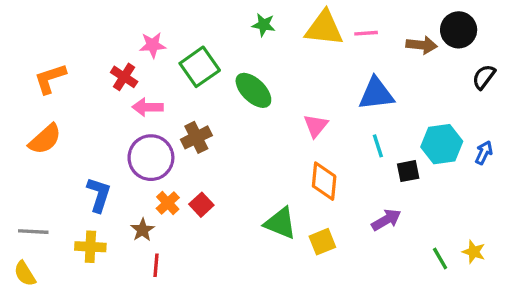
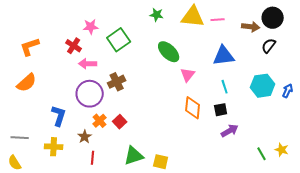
black semicircle: (484, 77) -> (269, 46), moved
green ellipse: (253, 90) -> (169, 52), moved
black square: (408, 171) -> (221, 110), moved
green triangle: (280, 223) -> (134, 156), moved, turned -40
yellow square: (322, 242) -> (161, 162), moved, turned 35

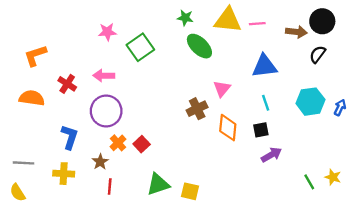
red cross: (74, 46) -> (67, 84), moved
green ellipse: (169, 52) -> (199, 46), moved
brown cross: (117, 82) -> (197, 109), moved
orange semicircle: (27, 83) -> (32, 98), turned -130

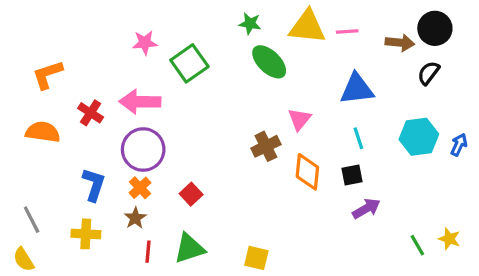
pink arrow: (104, 76) -> (140, 102), size x1.4
orange cross: (118, 143) -> (140, 188), moved
gray line: (23, 163) -> (32, 220), turned 60
green triangle: (158, 184) -> (189, 248), moved

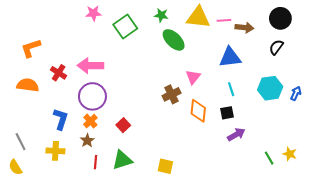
pink star: (145, 43) -> (93, 13), moved
brown arrow: (400, 43) -> (244, 28), moved
green square: (189, 63) -> (125, 27), moved

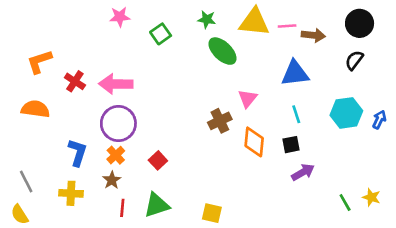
green square: (125, 27) -> (161, 34), size x0.7
red cross: (59, 73) -> (75, 81), moved

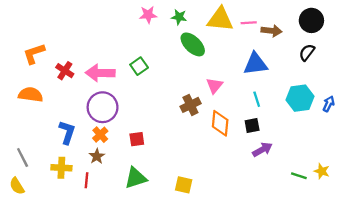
pink star: (120, 17) -> (148, 15), moved
green square: (161, 34) -> (139, 66), moved
red square: (158, 160) -> (137, 139), turned 35
green line: (345, 203) -> (299, 176), turned -42
red line: (122, 208) -> (87, 180), moved

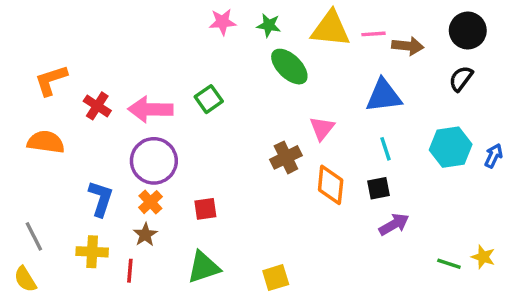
yellow square: (184, 185) -> (276, 278), turned -30

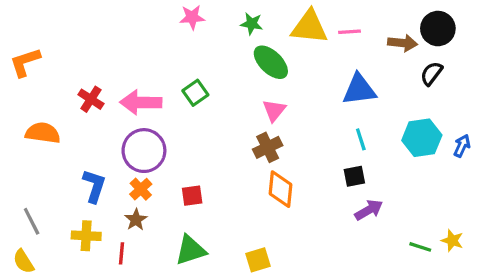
pink star: (222, 22) -> (192, 17), moved
brown arrow: (408, 46) -> (403, 43), moved
orange L-shape: (51, 80) -> (25, 62), moved
pink triangle: (322, 128) -> (274, 110), moved
orange diamond: (331, 185) -> (280, 189), moved

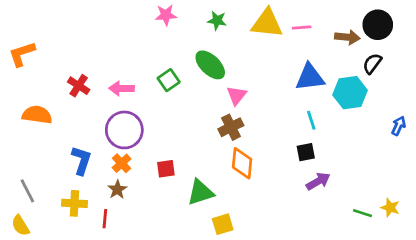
green ellipse: (271, 62) -> (210, 65), moved
pink arrow: (141, 102) -> (122, 88), size x0.7
cyan hexagon: (422, 138) -> (350, 93), moved
green triangle: (191, 250) -> (200, 192), moved

